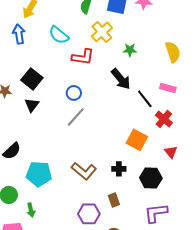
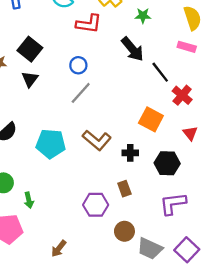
pink rectangle: (168, 88) -> (187, 47), moved
brown L-shape: (84, 171) -> (97, 140), moved
cyan pentagon: (39, 174) -> (51, 144), moved

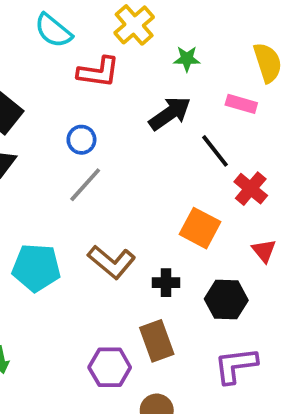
pink rectangle: (187, 47) -> (241, 104), moved
black arrow: (133, 49) -> (170, 113), turned -85
brown rectangle: (124, 189) -> (157, 341), size x1.5

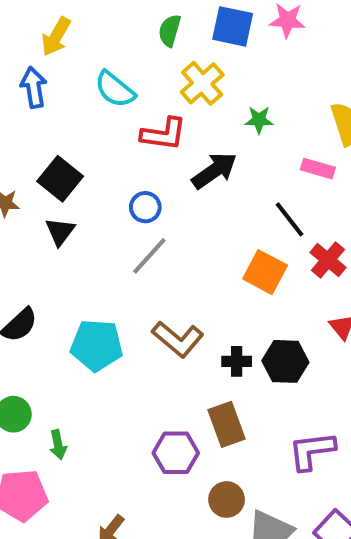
black arrow: (170, 113) -> (214, 171), moved
orange square: (200, 228) -> (265, 272), moved
black hexagon: (226, 300) -> (285, 361), moved

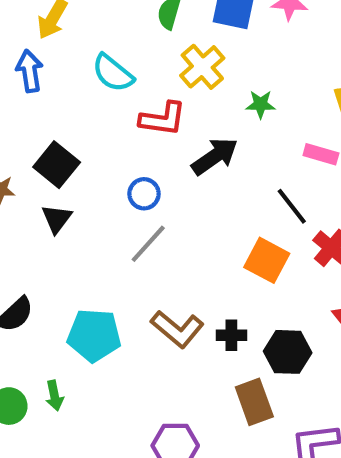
black cross: (237, 361) -> (231, 335), moved
brown rectangle: (227, 424) -> (254, 402), moved
green arrow: (58, 445) -> (55, 396), moved

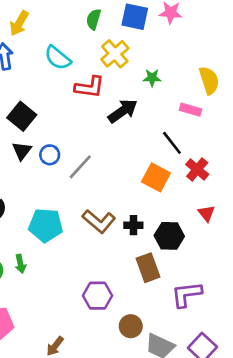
blue circle: (144, 194) -> (50, 155), moved

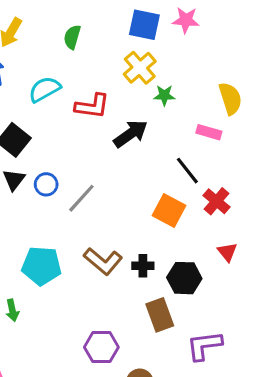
green semicircle: (94, 19) -> (72, 37), moved
yellow cross: (115, 54) -> (140, 68), moved
cyan semicircle: (58, 58) -> (45, 89), moved, turned 112

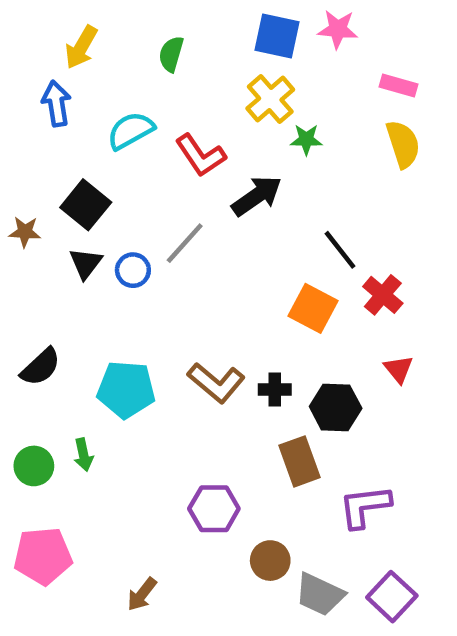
red L-shape: (92, 106) -> (200, 155), turned 48
pink rectangle: (209, 132) -> (399, 86), moved
gray line: (81, 198) -> (185, 243), moved

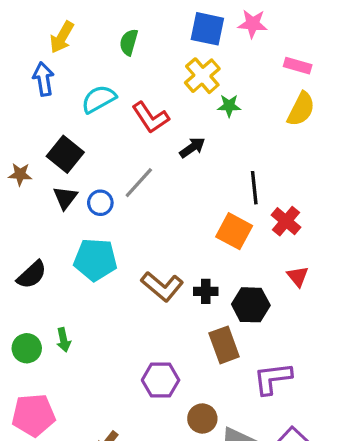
yellow semicircle: (403, 144) -> (301, 109), turned 45
black arrow: (257, 196) -> (192, 148), size x0.7
black line: (340, 250) -> (254, 188), turned 32
cyan pentagon: (126, 389) -> (95, 260), moved

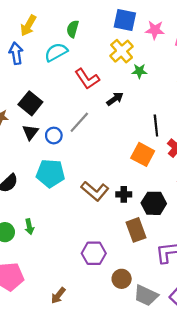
pink star: (253, 24) -> (155, 30), moved
cyan semicircle: (99, 99) -> (56, 52), moved

